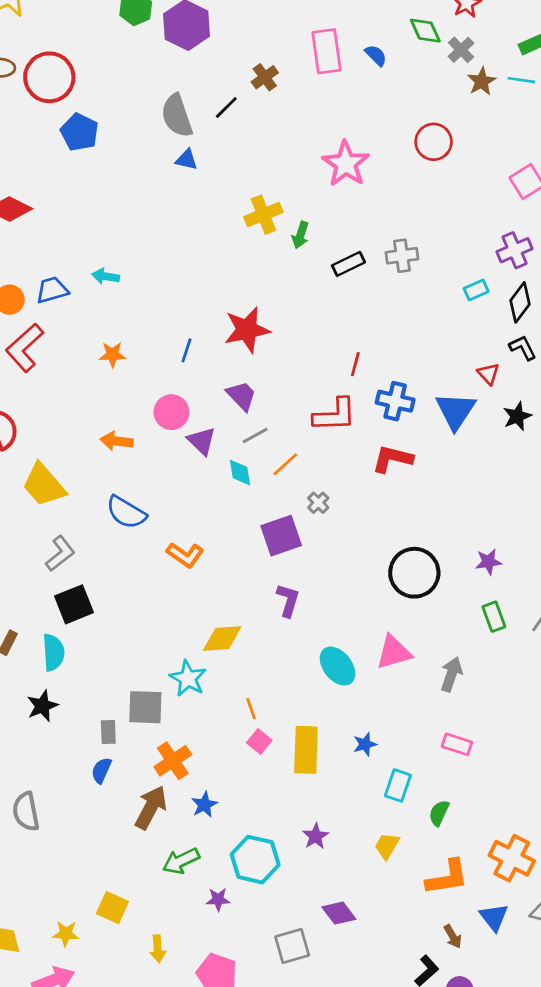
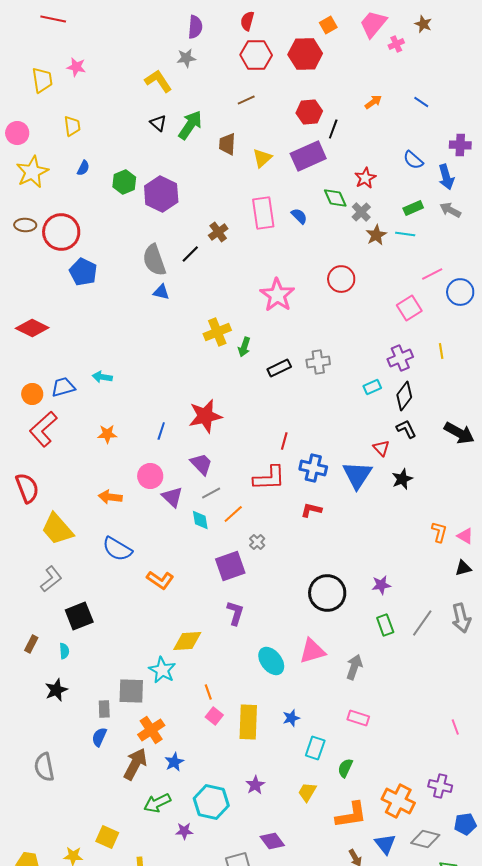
red L-shape: (392, 459) -> (311, 510), size x0.7
gray L-shape: (60, 554) -> (51, 579), moved
cyan semicircle: (53, 652) -> (64, 651), size x0.6

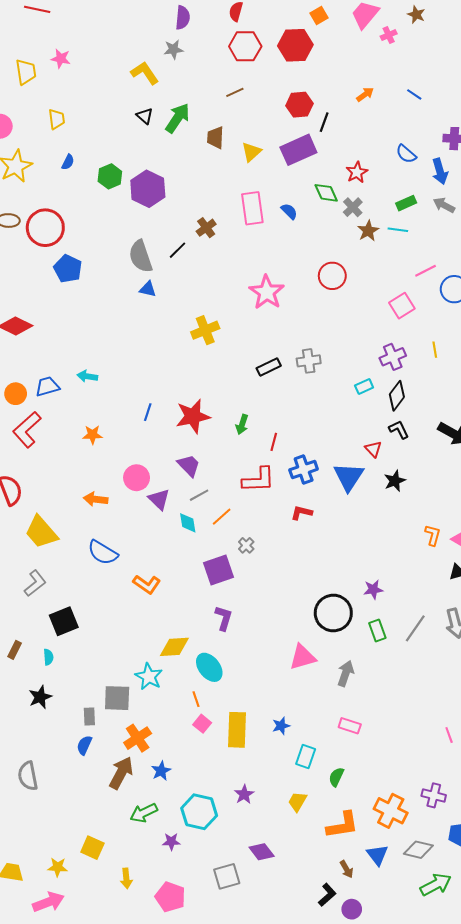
green arrow: (244, 347) -> (242, 424), moved
blue line: (161, 431) -> (148, 412), moved
blue cross: (313, 468) -> (304, 470), turned -32
black circle: (327, 593) -> (333, 613), moved
cyan ellipse: (271, 661) -> (209, 667), moved

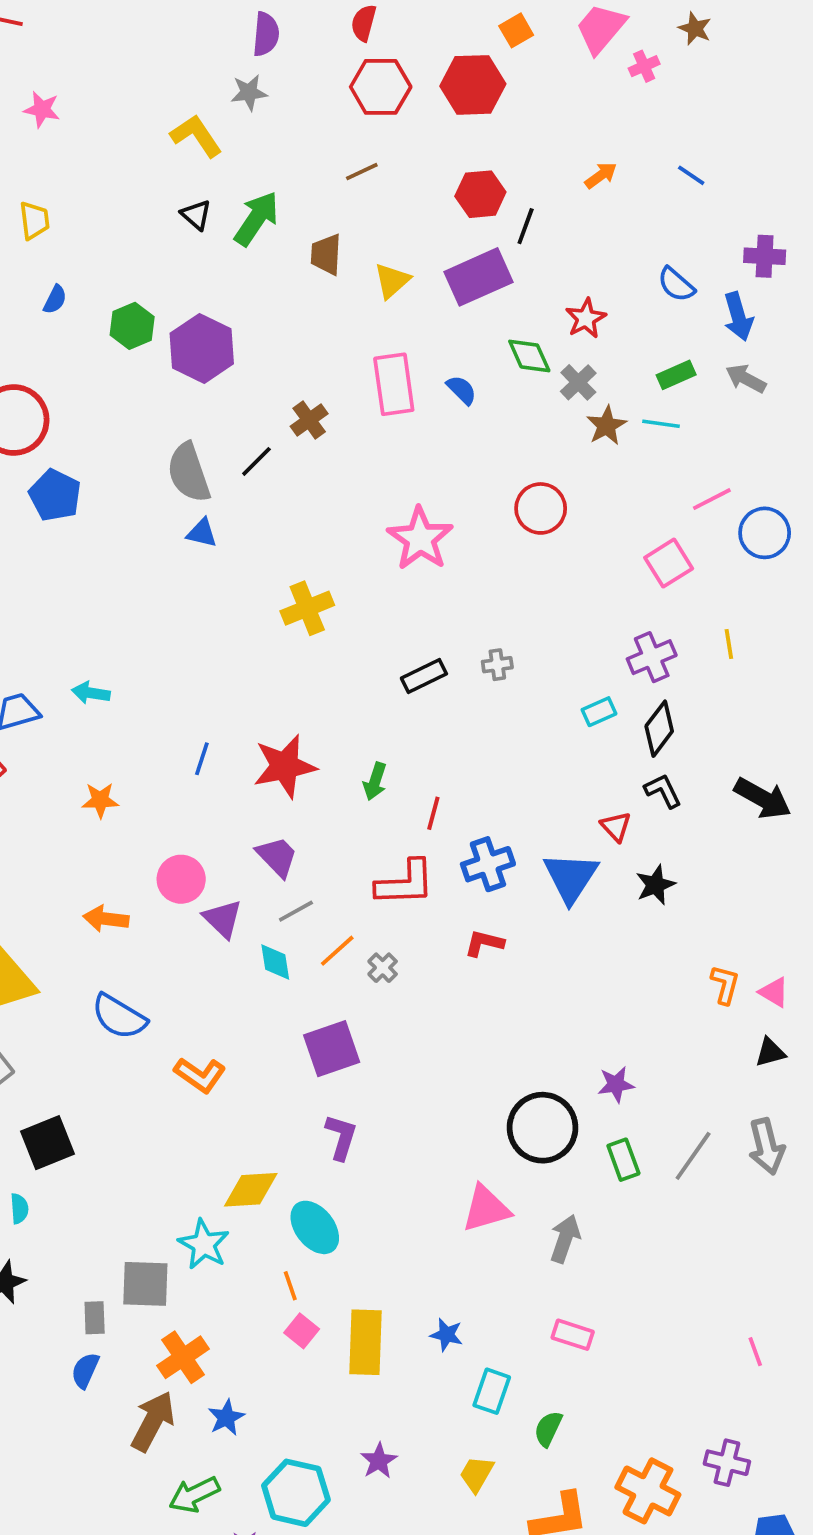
gray cross: (309, 361) -> (497, 665), size x0.7
gray cross: (246, 545) -> (383, 968), moved
blue star: (281, 726) -> (447, 1335), turned 30

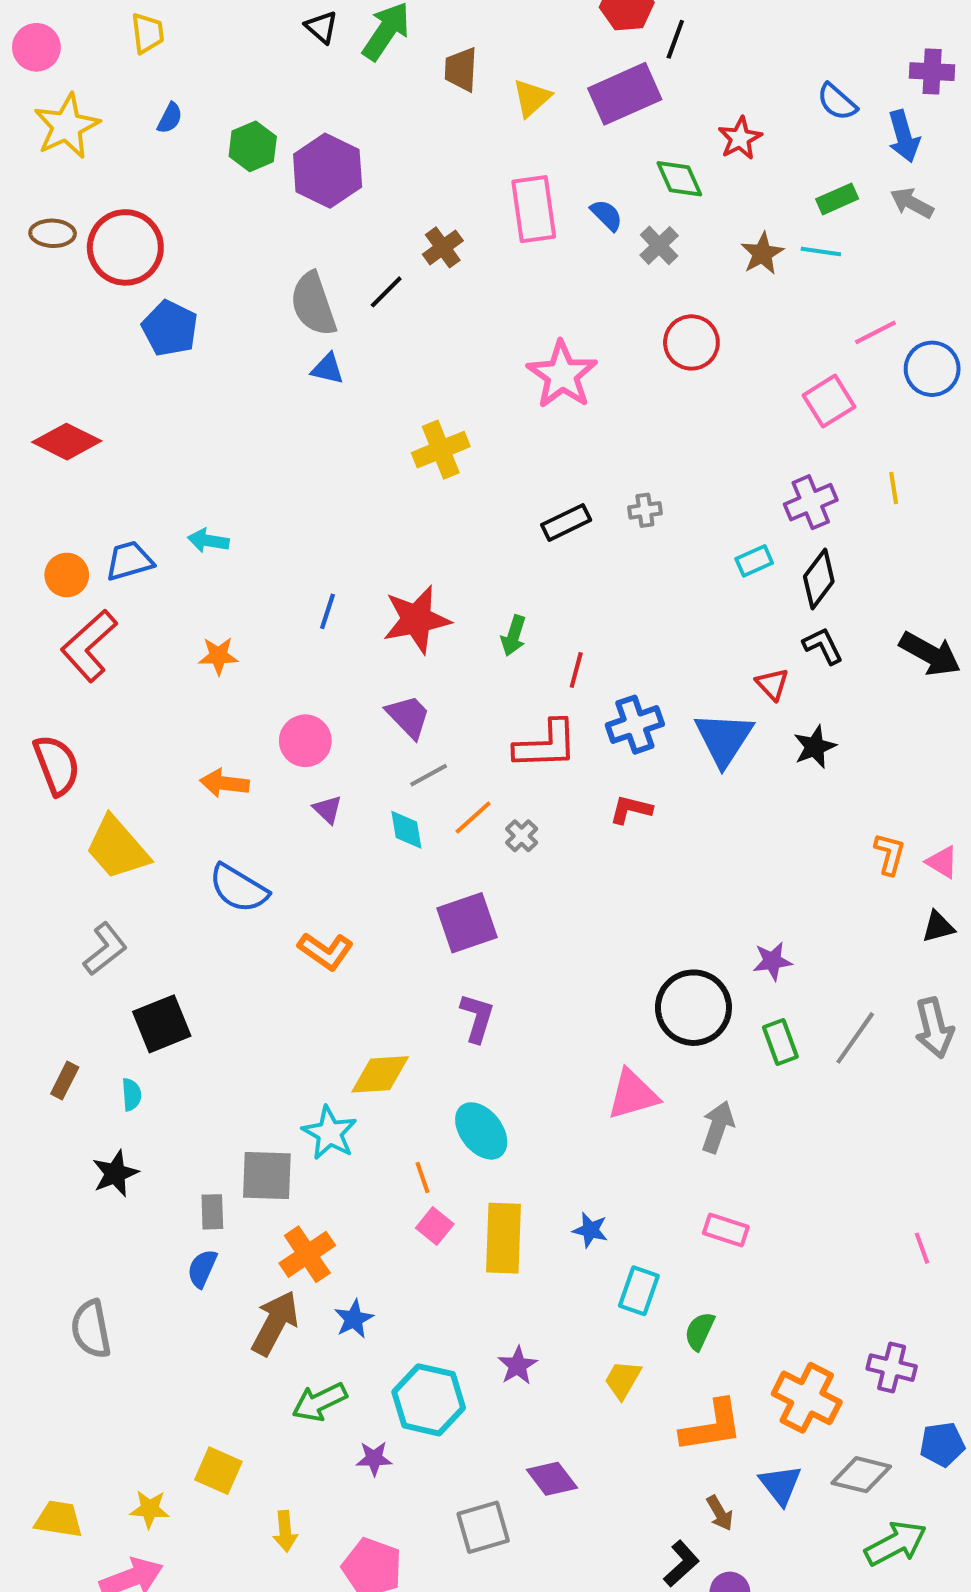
gray cross: (578, 382) -> (659, 245), moved
purple triangle: (223, 919) -> (328, 810), moved, size x0.7
cyan ellipse: (315, 1227) -> (481, 1131), moved

